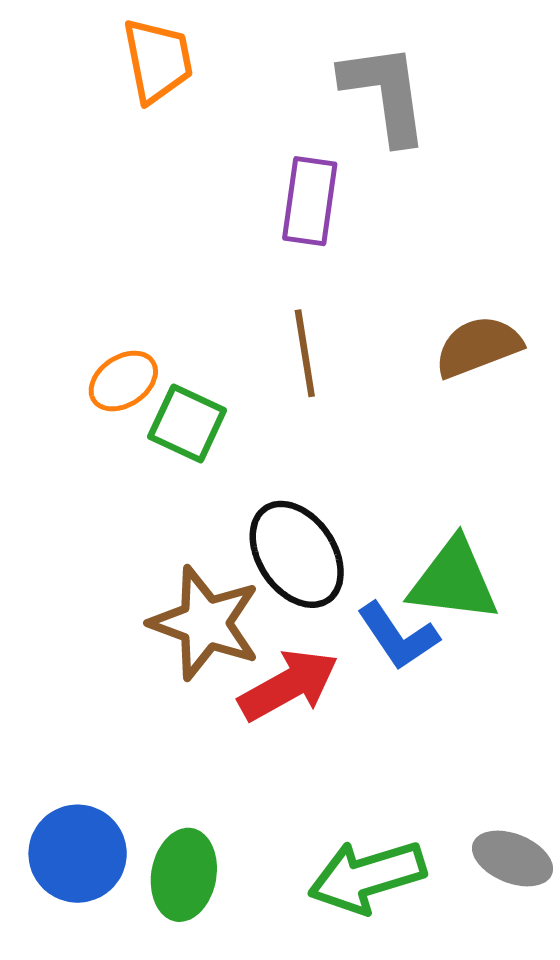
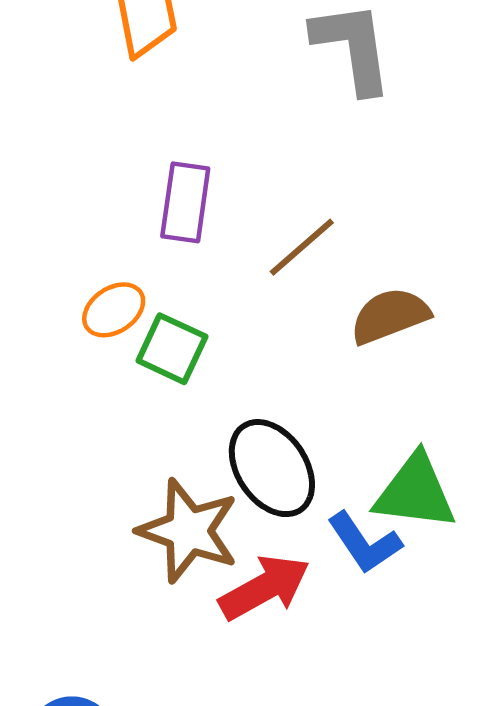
purple rectangle: (310, 201) -> (185, 202), moved
brown semicircle: (478, 347) -> (390, 316), moved
brown line: (305, 353) -> (302, 247), moved, turned 58

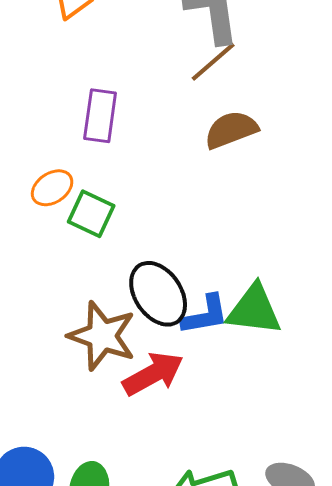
brown line: (302, 247) -> (213, 62), moved
brown semicircle: (390, 316) -> (231, 130), moved
blue L-shape: (364, 543) -> (205, 315), moved, turned -66

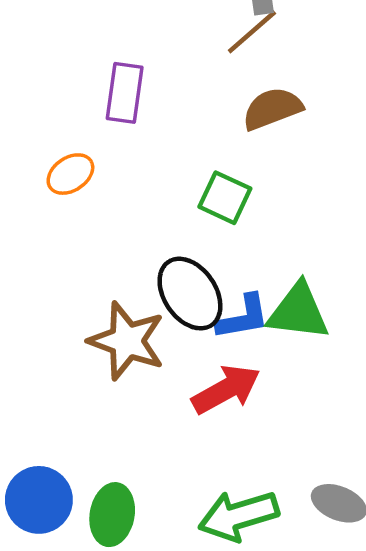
green square: (91, 214) -> (225, 198), moved
red arrow: (153, 374) -> (226, 389), moved

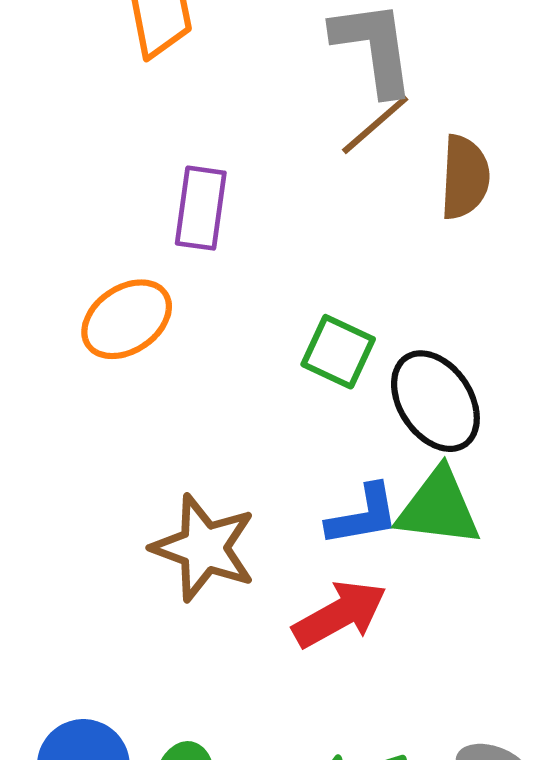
brown semicircle: (272, 109) -> (465, 177), moved, turned 114
orange ellipse: (70, 174) -> (127, 319), size x1.4
black ellipse: (190, 294) -> (435, 401), moved

